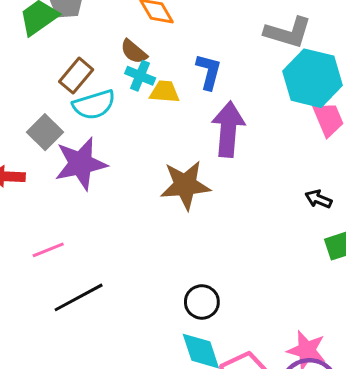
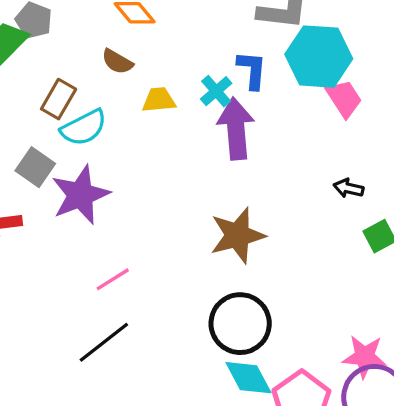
blue L-shape: (209, 72) -> (252, 70), moved
cyan cross: (140, 76) -> (216, 91), moved, turned 36
brown star: (185, 185) -> (237, 235), moved
pink line: (48, 250) -> (113, 279), moved
black circle: (202, 302) -> (240, 324), size x1.6

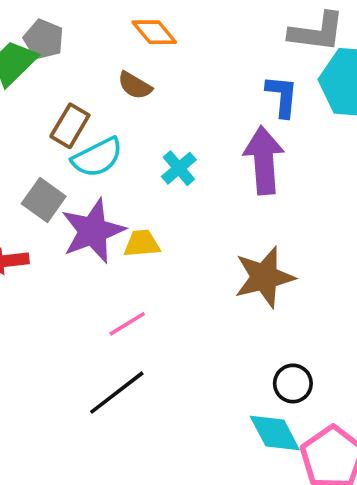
cyan cross: (216, 91) -> (179, 168), moved
yellow trapezoid: (159, 100) -> (142, 244), moved
black circle: (240, 324) -> (293, 383), moved, size x0.6

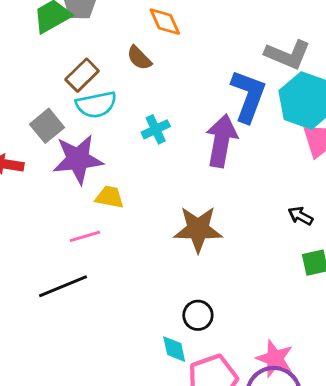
blue L-shape: (282, 96) -> (248, 96), size x1.5
yellow trapezoid: (142, 244) -> (110, 197), moved
cyan diamond: (275, 433) -> (174, 349), size x0.7

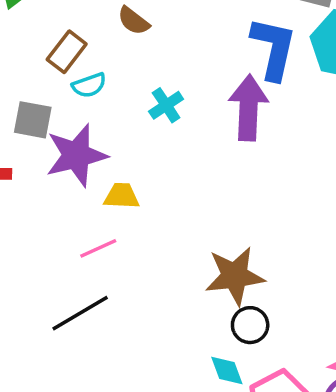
cyan semicircle: (96, 105) -> (89, 85), size x0.7
gray square: (47, 126) -> (33, 120), turned -32
brown star: (198, 229) -> (235, 276), moved

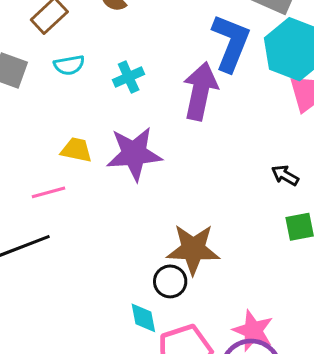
cyan semicircle: (89, 85) -> (69, 65), moved
purple star: (76, 155) -> (134, 154), moved
brown star: (235, 276) -> (193, 249), moved

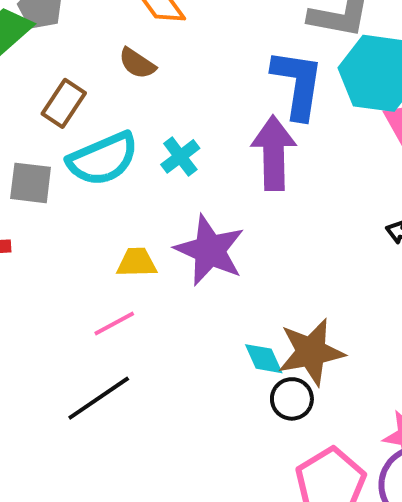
cyan semicircle: (69, 65) -> (103, 159), size x1.8
purple star: (134, 154) -> (210, 250), turned -30
cyan diamond: (143, 318) -> (264, 359), moved

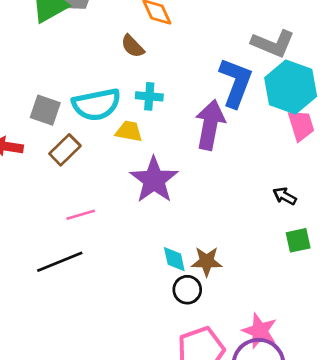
brown rectangle: (64, 103) -> (65, 150), moved
cyan cross: (180, 156) -> (149, 96), moved, turned 30
yellow trapezoid: (137, 262) -> (129, 131), moved
brown star: (311, 352) -> (207, 261), size x0.7

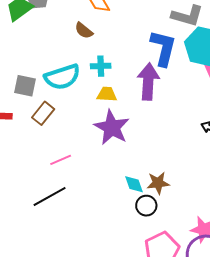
yellow trapezoid: (129, 131) -> (107, 94), moved

